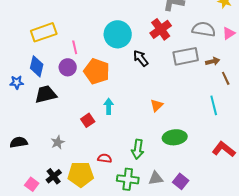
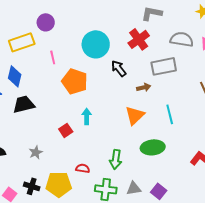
brown arrow: (213, 61) -> (144, 87), moved
purple circle: (68, 67) -> (46, 22), moved
orange triangle: (157, 105) -> (135, 115), size x1.5
cyan line: (214, 105) -> (170, 114), moved
black cross: (54, 176) -> (32, 186), turned -35

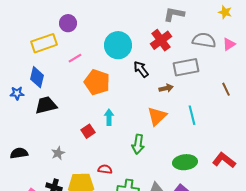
pink line: (53, 57) -> (75, 58), turned 72
green ellipse: (153, 147) -> (185, 162), moved
green arrow: (116, 159) -> (138, 144), moved

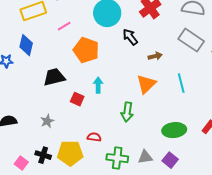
gray rectangle: (186, 67) -> (191, 40), moved, turned 45
black trapezoid: (46, 105) -> (54, 77), moved
red square: (88, 131) -> (77, 99), turned -32

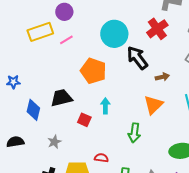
pink line: (64, 26) -> (66, 40), moved
black arrow: (130, 37) -> (137, 58), size x1.4
blue diamond: (26, 45) -> (33, 110), moved

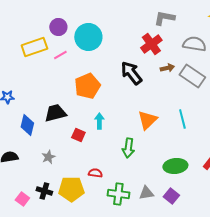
cyan circle: (114, 34) -> (88, 37), moved
orange pentagon: (93, 71) -> (87, 86), turned 30
brown arrow: (162, 77) -> (167, 68), moved

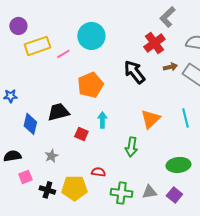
gray L-shape: (164, 18) -> (167, 17), turned -55
purple circle: (58, 27) -> (18, 26), moved
pink square: (22, 199) -> (25, 177), moved, turned 32

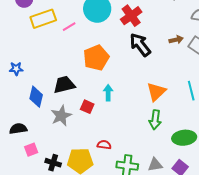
red cross: (154, 43) -> (131, 16), moved
green arrow: (131, 147) -> (155, 120), moved
gray star: (51, 156) -> (61, 116), moved, size x1.5

